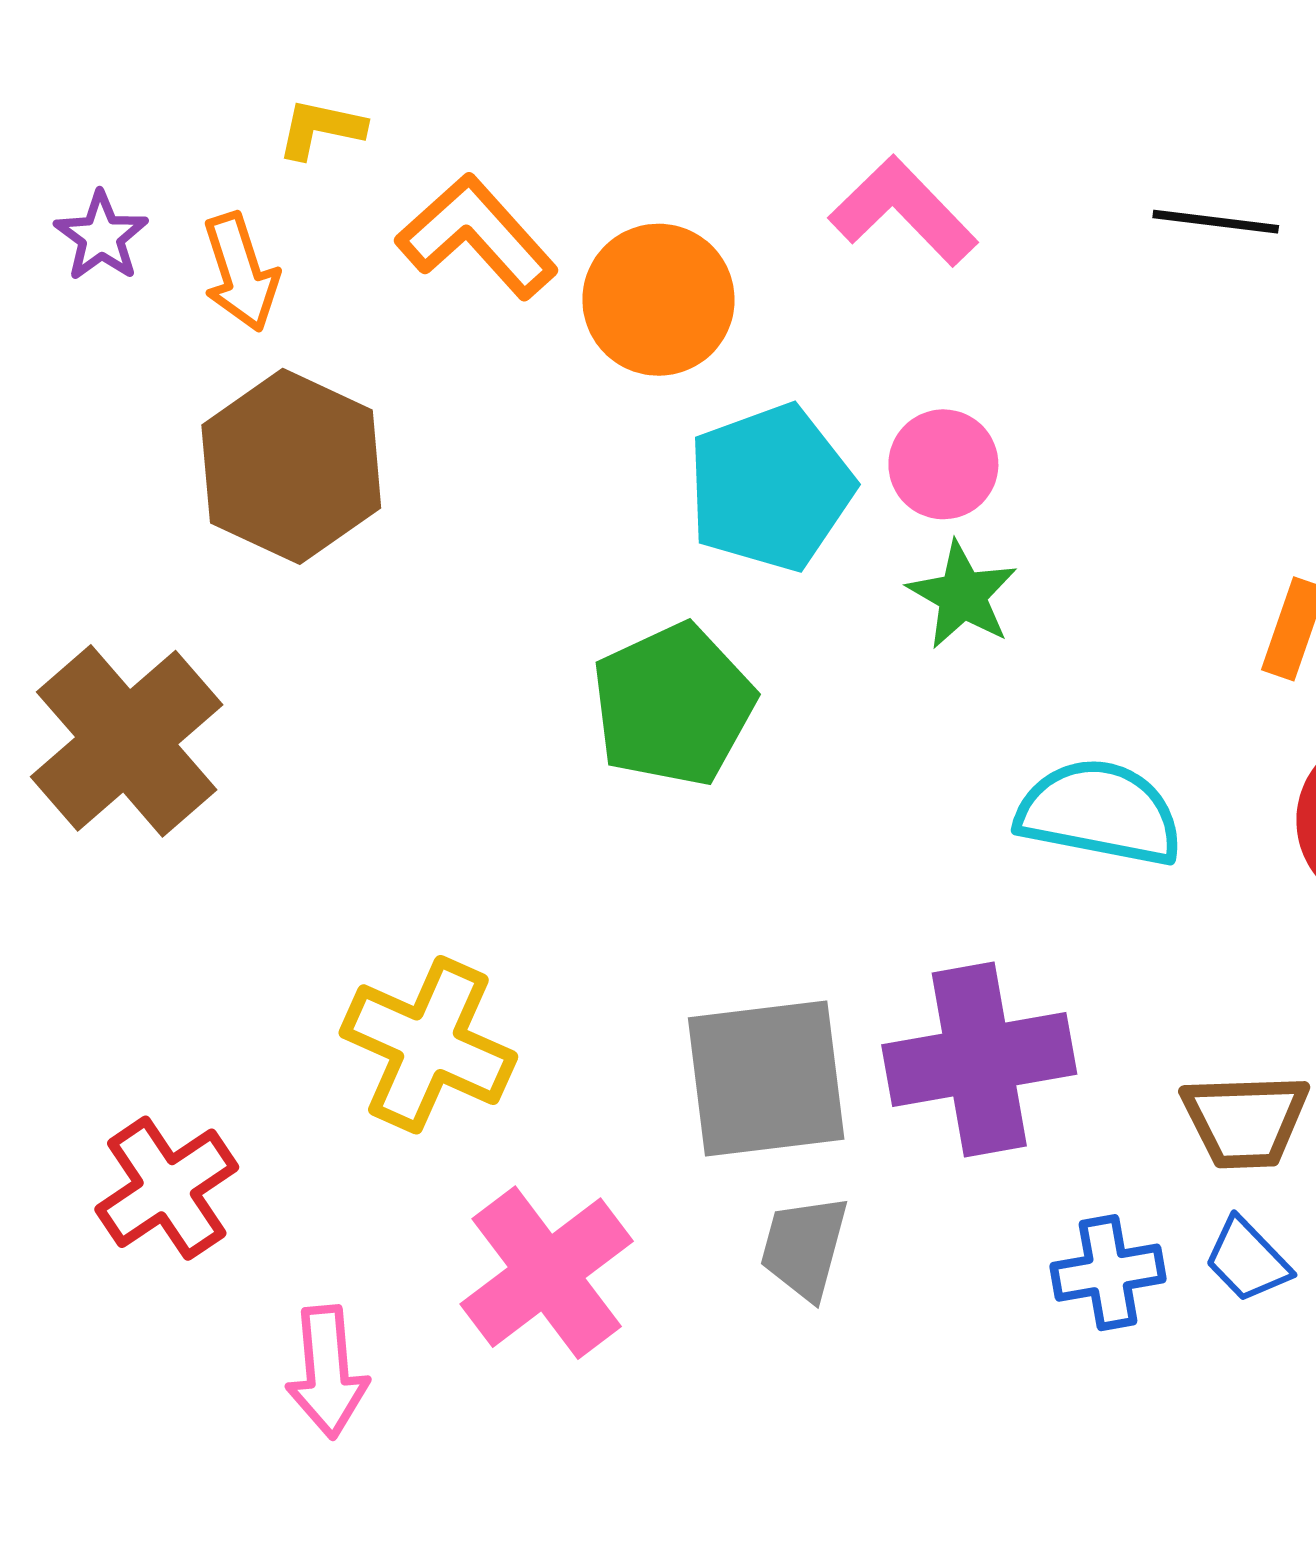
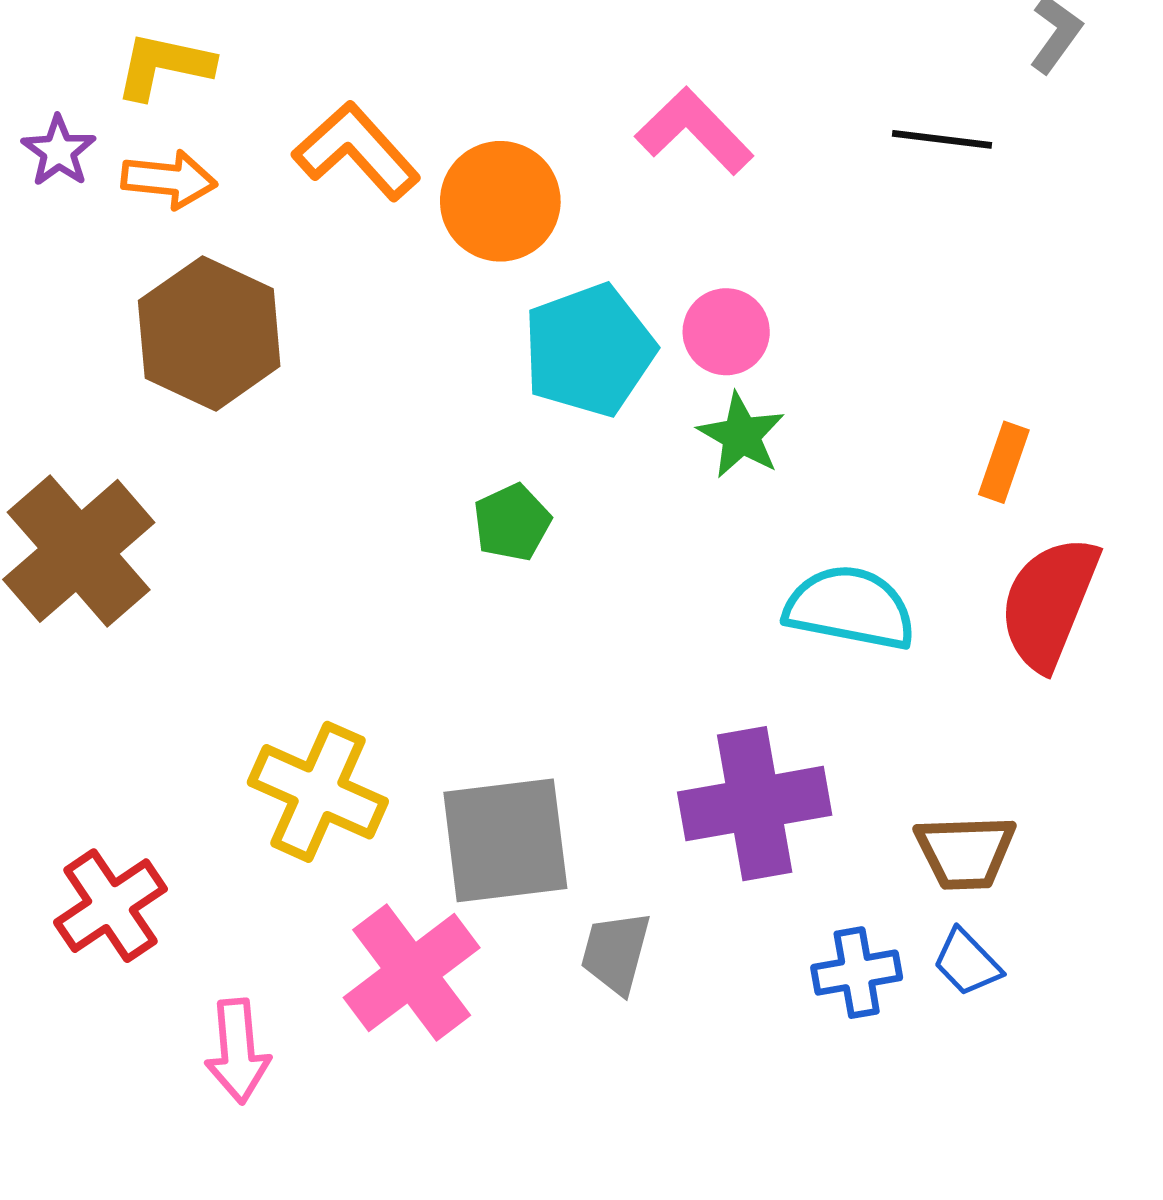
yellow L-shape: (321, 129) -> (164, 66), moved, size x1.4
orange arrow: (241, 272) -> (169, 179), turned -66
green pentagon: (673, 705) -> (512, 522), size x0.6
gray square: (766, 1078) -> (505, 840), moved

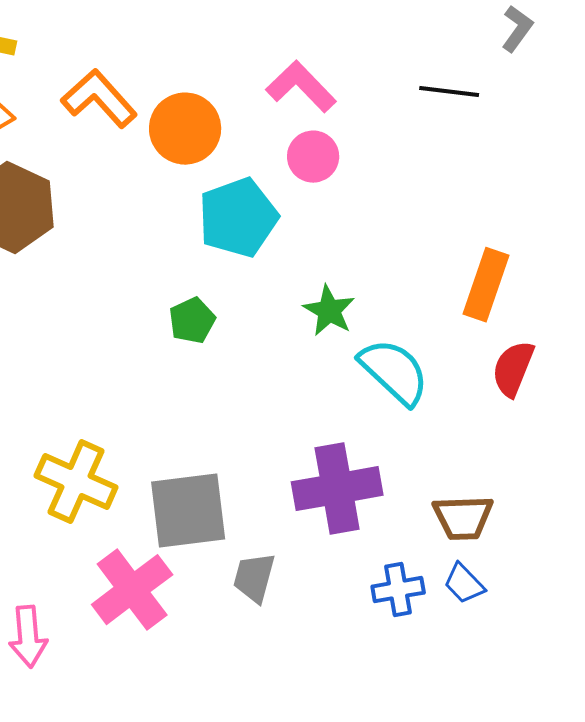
pink circle: (726, 332) -> (313, 157), moved
green star: (741, 435) -> (329, 311), moved
orange rectangle: (1004, 462) -> (486, 285), size x1.5
red semicircle: (1049, 603) -> (513, 369), size x0.7
cyan semicircle: (850, 608) -> (394, 372), turned 32

